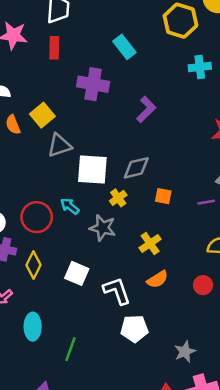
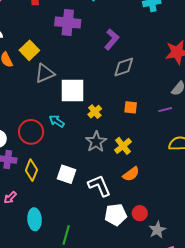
gray diamond: (136, 168) -> (124, 67), moved
gray star: (103, 228) -> (96, 142), moved, turned 30
red circle: (203, 285) -> (140, 213), moved

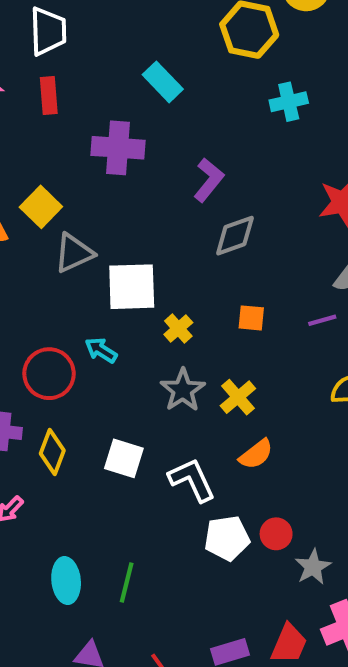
cyan ellipse: (35, 219) -> (66, 580), moved

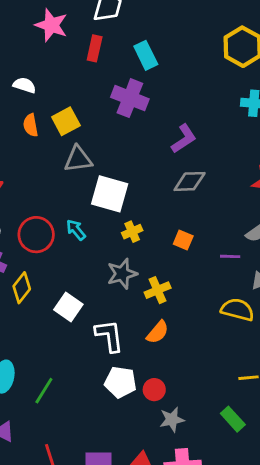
cyan rectangle: (163, 82) -> (146, 55), moved
orange semicircle: (256, 454) -> (158, 332), turned -30

